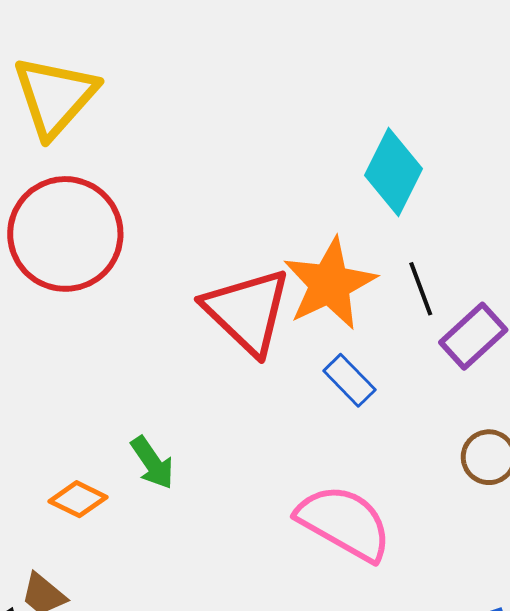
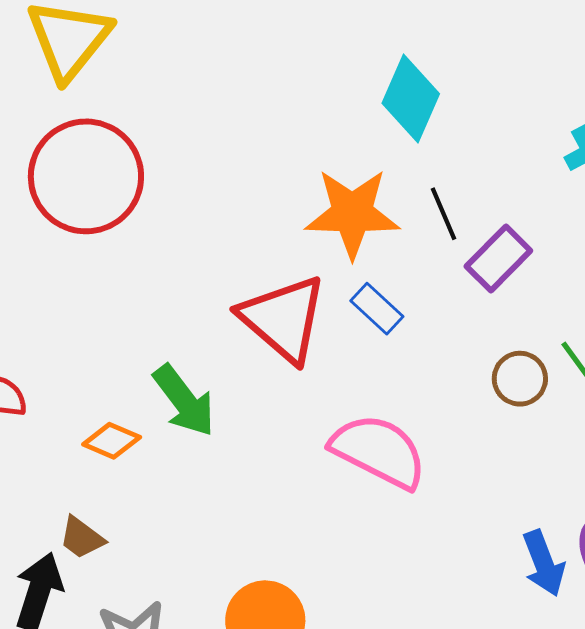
orange star: (330, 284) -> (352, 213), turned 30
red triangle: (247, 311) -> (283, 319), moved
green arrow: (152, 463) -> (184, 401), size x1.4

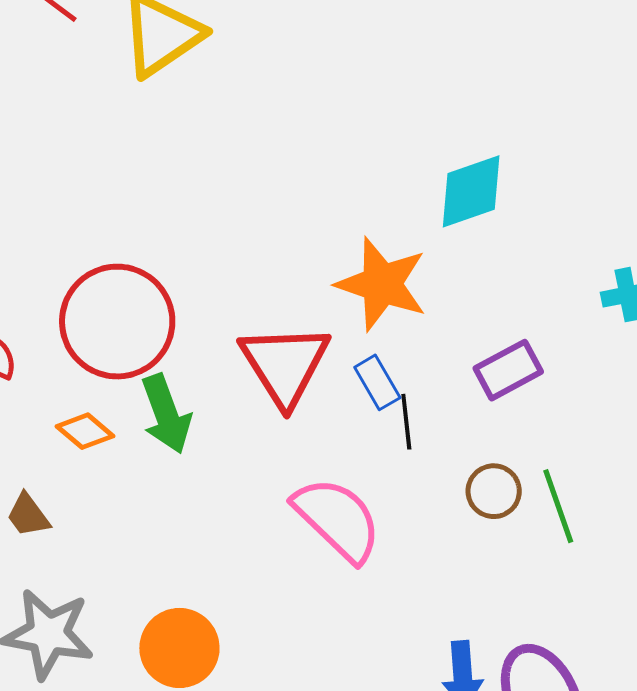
cyan diamond: (411, 99) -> (471, 191), turned 30
red circle: (86, 176) -> (117, 322), moved
black line: (444, 214) -> (406, 422), moved

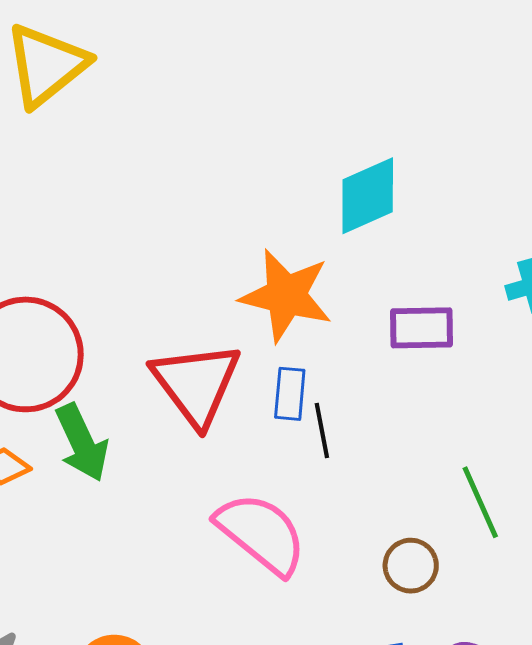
purple rectangle: (508, 370) -> (422, 328), moved, turned 32
blue rectangle: (377, 382) -> (290, 394), turned 40
brown circle: (494, 491) -> (411, 566), moved

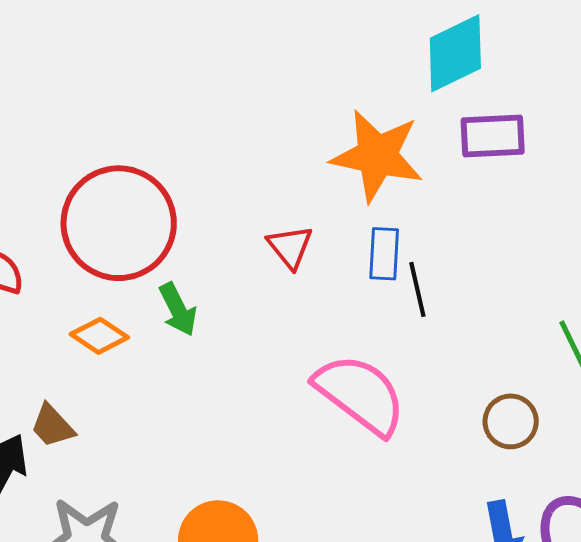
purple rectangle: (422, 328) -> (493, 136), moved
red triangle: (196, 384) -> (290, 247), size x0.5
green arrow: (82, 443) -> (178, 309), size x0.7

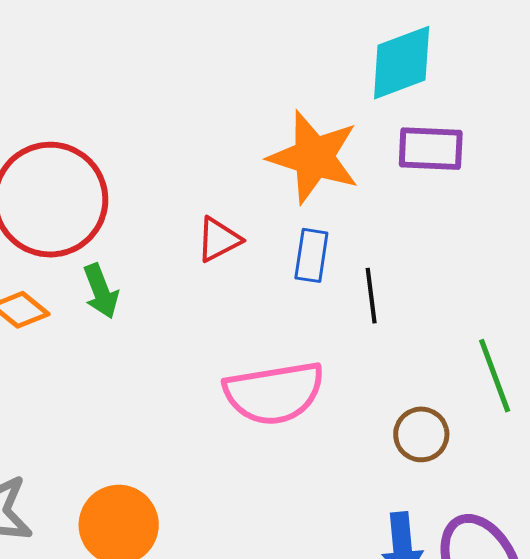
red triangle: (290, 247) -> (219, 239), turned 36
black line: (417, 289) -> (371, 296), moved
pink semicircle: (360, 394) -> (274, 393), turned 128

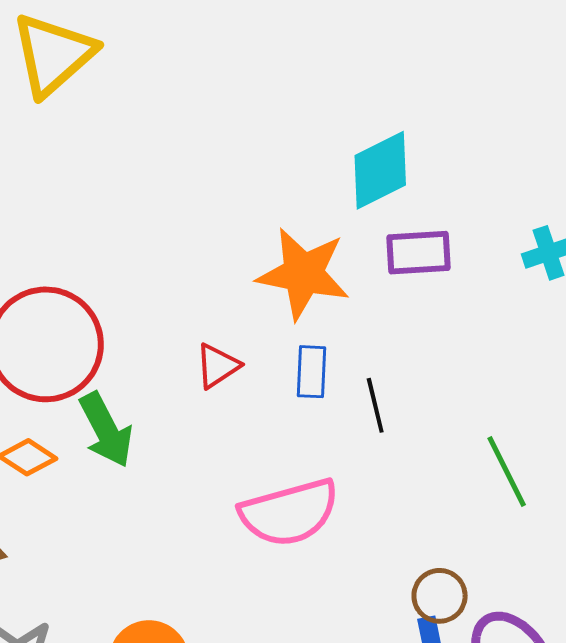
green arrow: (101, 291) -> (106, 430), size x1.4
brown circle: (421, 434) -> (440, 596), moved

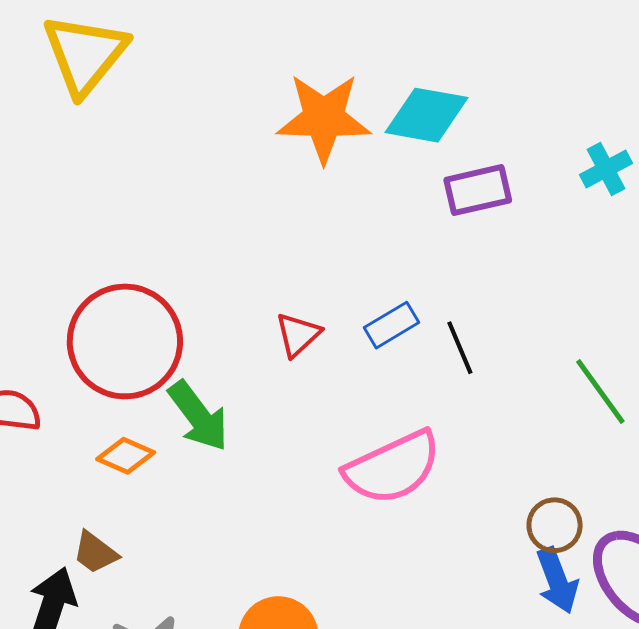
cyan diamond: (380, 170) -> (427, 115), turned 46
orange star: (303, 274) -> (324, 118), moved
blue rectangle: (311, 372) -> (392, 325), turned 66

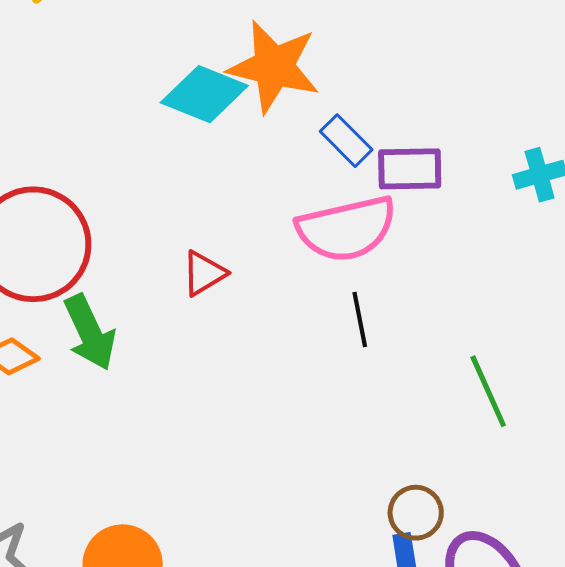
cyan diamond: (427, 115) -> (204, 94), moved
blue rectangle: (392, 325) -> (346, 141), moved, turned 64
pink semicircle: (393, 468) -> (346, 229), moved

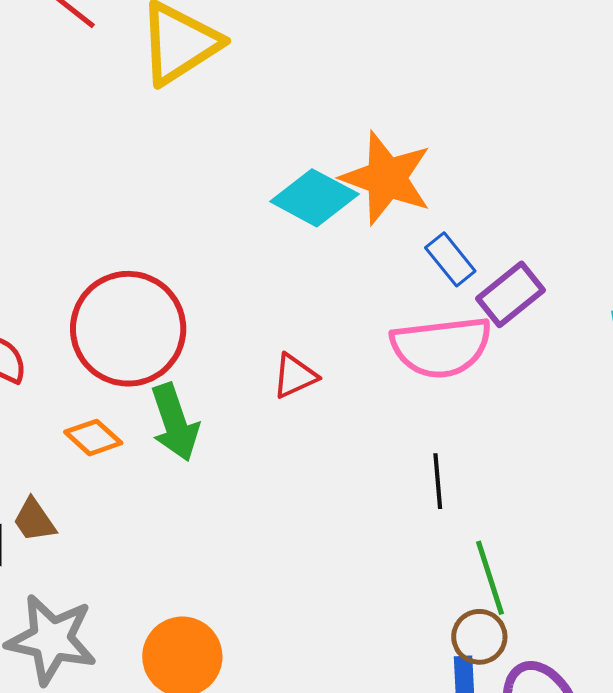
purple rectangle: (410, 169) -> (510, 294), turned -44
black line: (360, 319) -> (438, 481), moved
green line: (488, 391) -> (490, 578), moved

